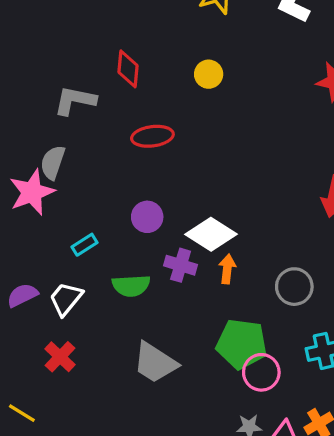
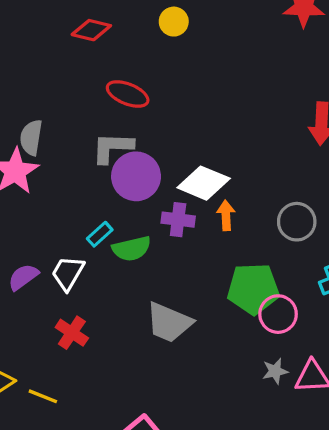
red diamond: (128, 69) -> (91, 30), turned -72
gray L-shape: (75, 100) -> (112, 148), moved
red ellipse: (152, 136) -> (128, 94), turned 39
purple circle: (147, 217) -> (136, 176), size x1.5
cyan rectangle: (84, 245) -> (100, 234), moved

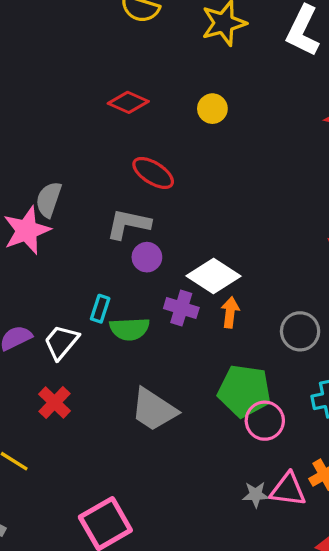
purple circle: (136, 176) -> (147, 257), size x0.6
cyan rectangle: (100, 234) -> (100, 309), turned -40
gray star: (275, 371) -> (256, 495), moved

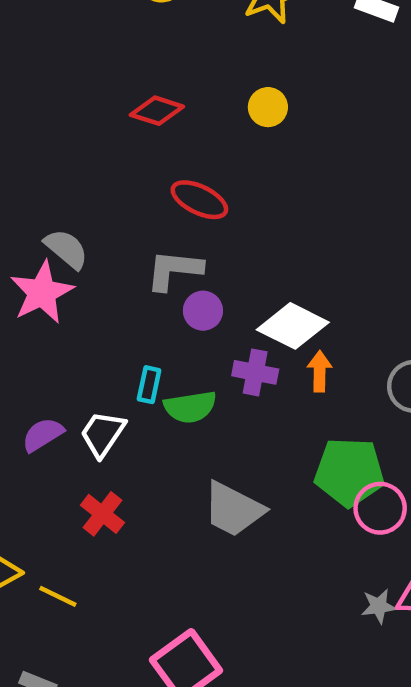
gray semicircle: (49, 199) -> (66, 249), turned 117

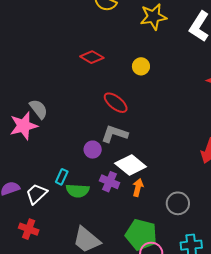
red ellipse: (199, 200) -> (116, 103), moved
gray L-shape: (174, 270) -> (114, 134), moved
red cross: (102, 514) -> (29, 229), turned -30

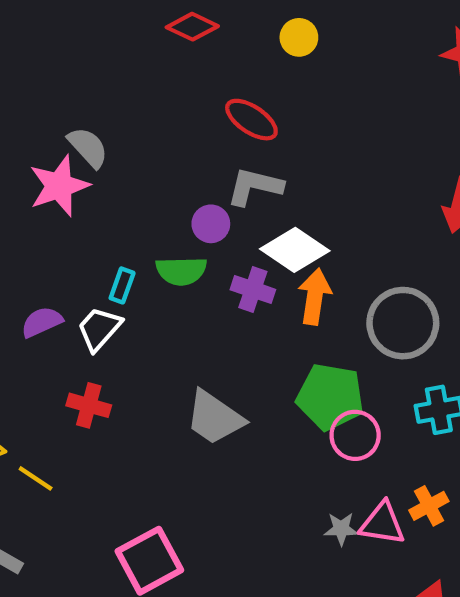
cyan rectangle: (62, 177) -> (122, 285), moved
orange arrow: (138, 188) -> (315, 297), size x1.4
green semicircle: (78, 191) -> (181, 271), moved
gray circle: (178, 203) -> (403, 323), size x1.4

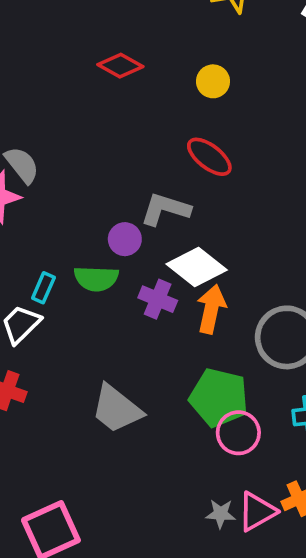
red ellipse: (251, 120) -> (209, 157), moved
pink triangle: (382, 524) -> (257, 512), turned -42

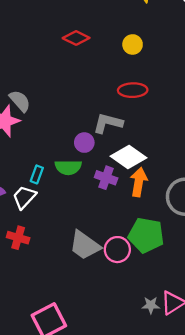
red ellipse: (209, 157) -> (133, 90), turned -36
pink circle: (238, 433) -> (117, 250), moved

